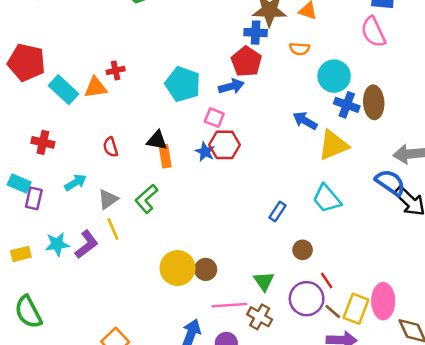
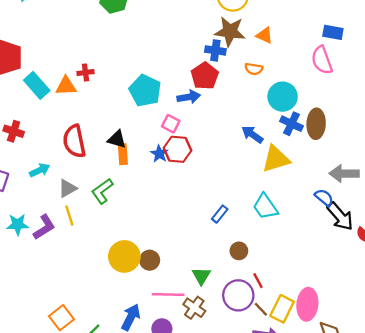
red semicircle: (111, 147) -> (74, 141), size x1.8
blue semicircle: (390, 182) -> (324, 198), size x0.7

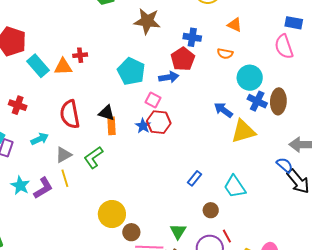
brown star: (230, 31) -> (147, 21), moved
cyan trapezoid: (265, 207) -> (235, 187), moved
cyan star: (18, 224) -> (20, 185), turned 30
brown circle: (150, 260) -> (131, 232), moved

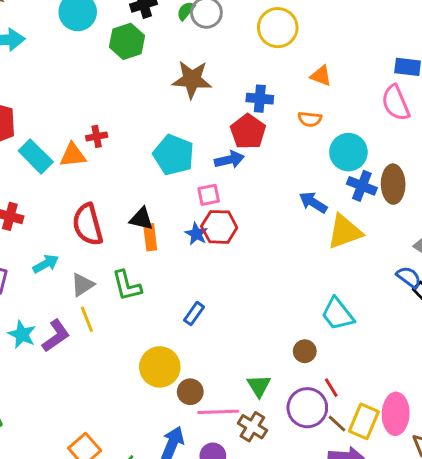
pink square: (153, 100) -> (209, 195), turned -35
green L-shape: (93, 157) -> (127, 286), turned -65
blue rectangle: (194, 178) -> (194, 314), moved

